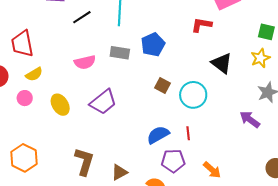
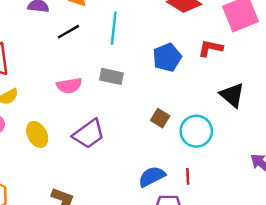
blue pentagon: (153, 45) -> (167, 57), moved

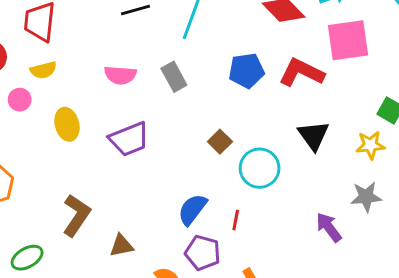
red L-shape: (210, 48) -> (302, 72), size x1.4
gray rectangle: (111, 76) -> (174, 77), turned 35
blue semicircle: (152, 177) -> (192, 209), turned -40

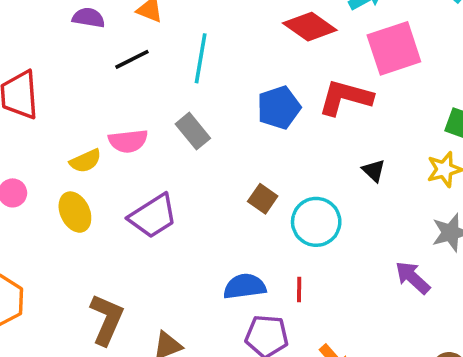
yellow semicircle: (43, 70) -> (85, 161), moved
black triangle: (314, 135) -> (374, 171), size x0.6
blue semicircle: (192, 209) -> (245, 286), turned 56

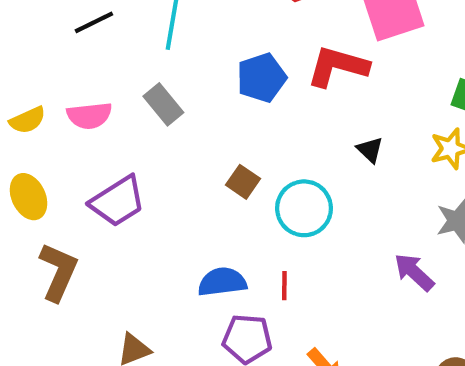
yellow semicircle: (85, 161) -> (28, 120), moved
brown L-shape: (107, 319) -> (58, 272), moved

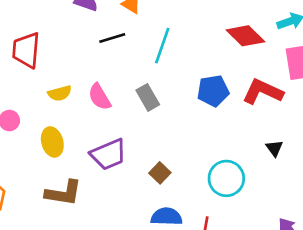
pink semicircle: (89, 116) -> (100, 97), turned 56
brown square: (243, 182) -> (160, 173), moved
brown L-shape: (58, 272) -> (63, 193), turned 66

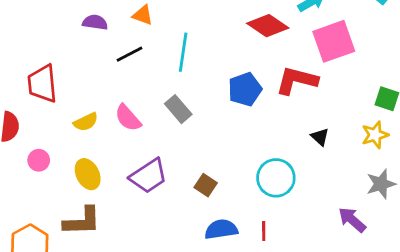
brown L-shape: (63, 193) -> (82, 221), moved

